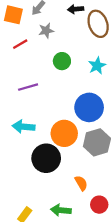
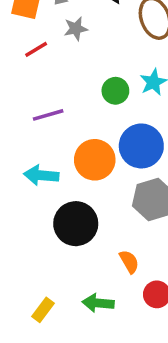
green circle: (62, 61) -> (115, 91), moved
orange circle: (64, 133) -> (95, 160), moved

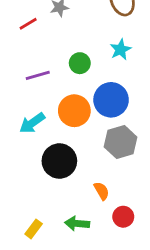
green circle: (115, 91) -> (80, 63), moved
cyan arrow: (41, 175) -> (32, 123), turned -40

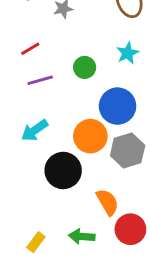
red line: (28, 24) -> (30, 49), moved
orange circle: (74, 111) -> (90, 136), moved
orange semicircle: (102, 191) -> (108, 202), size x1.4
red circle: (123, 217) -> (130, 229), size x1.4

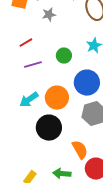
orange circle: (90, 136) -> (57, 98), moved

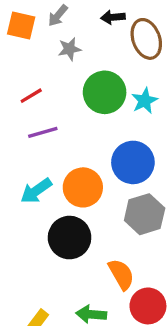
green circle: (64, 56) -> (105, 92), moved, size x1.6

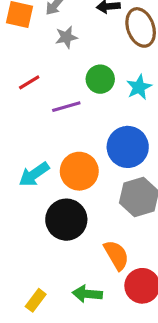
green circle: (105, 92) -> (100, 79), size x0.7
purple line: (43, 132) -> (66, 107), moved

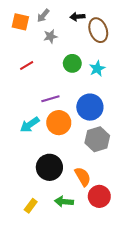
purple line: (66, 107) -> (50, 99), moved
black circle: (66, 220) -> (49, 167), moved

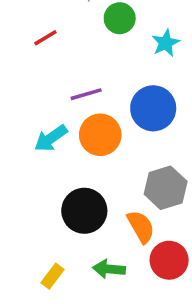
green circle: (72, 63) -> (120, 18), moved
gray hexagon: (97, 139) -> (166, 188), moved

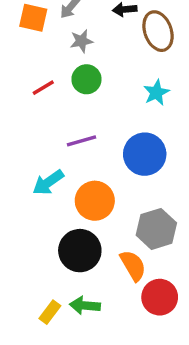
green circle: (120, 18) -> (86, 79), moved
orange circle: (100, 135) -> (95, 201), moved
green arrow: (109, 269) -> (85, 305), moved

